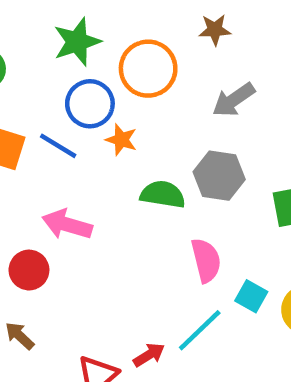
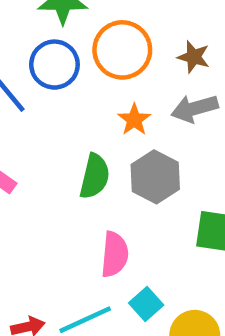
brown star: (215, 30) -> (194, 57), moved
orange star: (121, 140) -> (134, 120), moved
green semicircle: (163, 194) -> (95, 176), turned 75

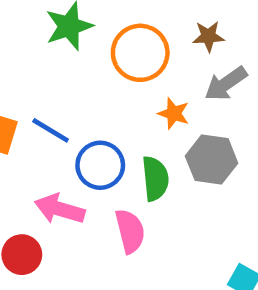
blue circle: (54, 65) -> (100, 165), moved
pink semicircle: (115, 254) -> (130, 231), moved

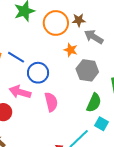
brown star: (208, 36) -> (79, 20), moved
gray arrow: (226, 84) -> (94, 37), turned 66
green semicircle: (155, 179) -> (94, 103), moved, turned 30

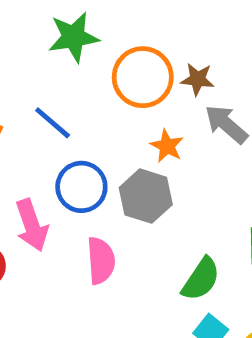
blue line: (16, 57) -> (53, 123), moved
gray hexagon: (87, 70) -> (146, 196), moved
pink arrow: (20, 92) -> (32, 225), turned -135

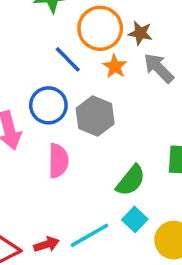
blue line: (53, 123) -> (68, 59), moved
orange star: (167, 146) -> (115, 66), moved

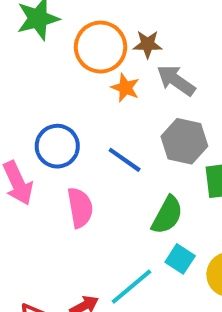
blue line: (68, 59) -> (125, 160), moved
gray hexagon: (95, 116) -> (184, 141), moved

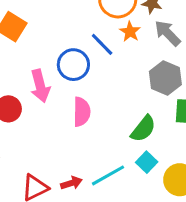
blue line: (125, 160) -> (102, 44), moved

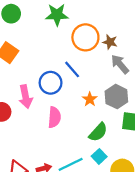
orange star: (130, 32) -> (90, 99), moved

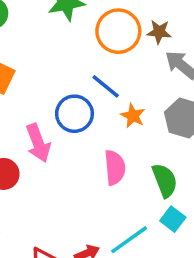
orange star: (90, 99) -> (133, 116), moved
pink semicircle: (54, 117) -> (115, 167), moved
green semicircle: (98, 132) -> (165, 180), turned -54

